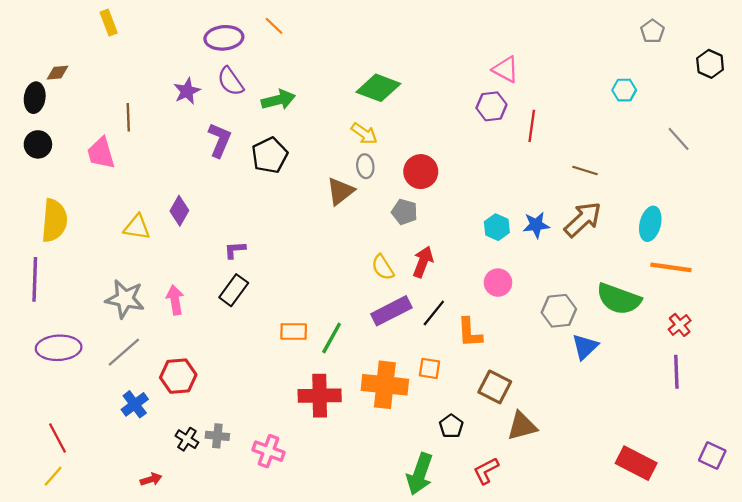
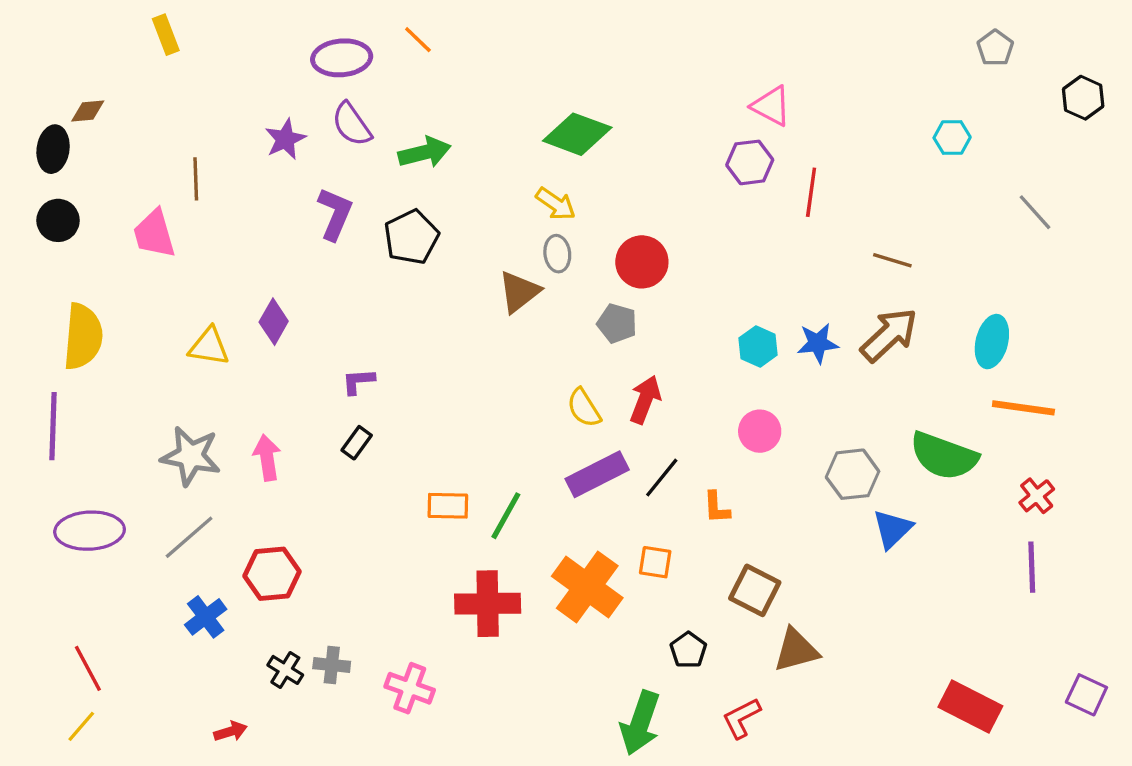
black rectangle: (234, 290) -> (357, 443), size x0.7
orange L-shape: (470, 333) -> (717, 507), size x0.7
orange cross: (385, 385) -> (587, 587), turned 30

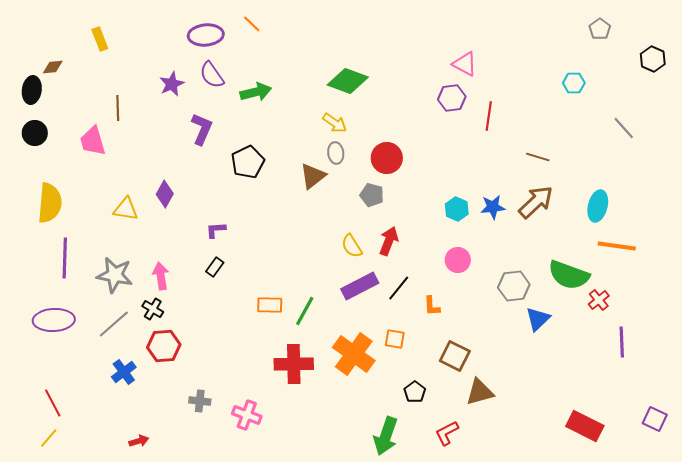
yellow rectangle: (166, 35) -> (100, 39), moved
black pentagon: (411, 237) -> (248, 162), moved
purple line: (53, 426) -> (65, 258), moved
red cross: (1037, 496) -> (599, 300), moved
black cross: (285, 670) -> (153, 309), moved

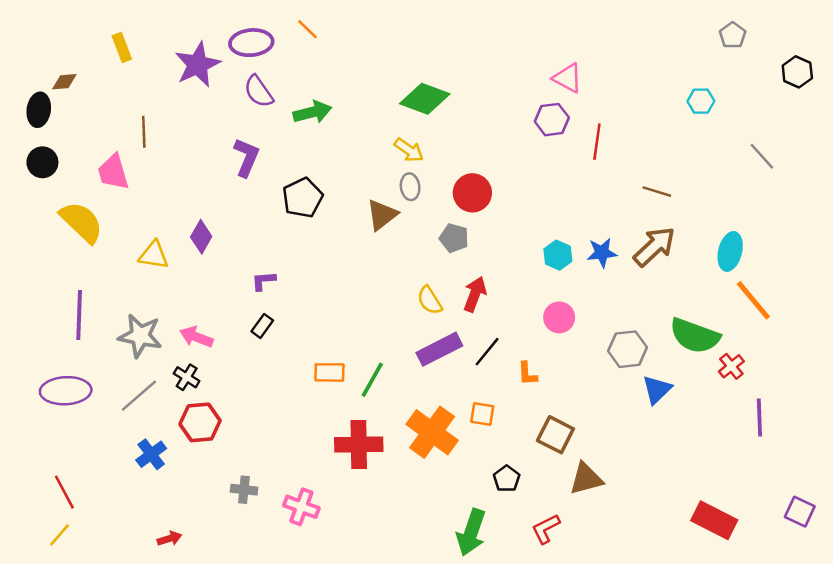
purple star: (172, 84) -> (198, 65), moved, size x1.5
yellow semicircle: (50, 203) -> (82, 222), moved, turned -51
orange line: (617, 246) -> (753, 300), turned 42
pink arrow: (161, 276) -> (196, 337), turned -60

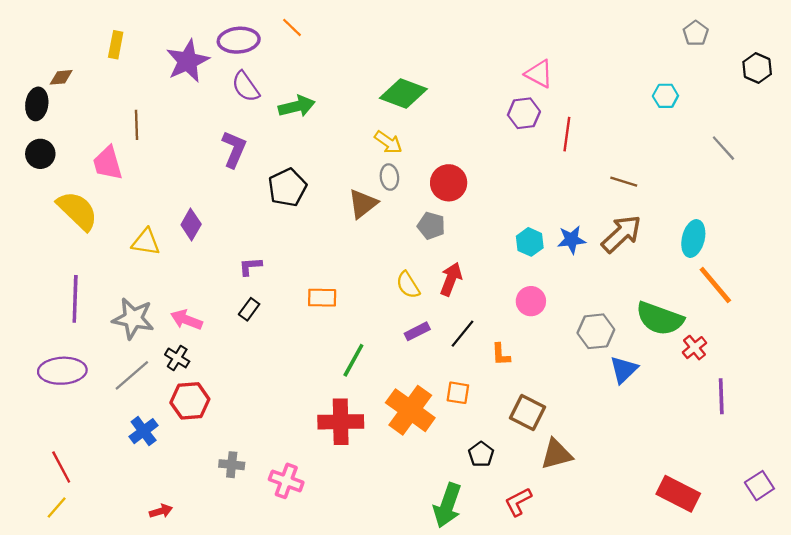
yellow rectangle: (122, 47) -> (116, 45), turned 32
purple rectangle: (439, 349) -> (417, 331), size x0.6
orange rectangle: (329, 372) -> (322, 298), moved
purple square: (800, 512) -> (759, 486), turned 32

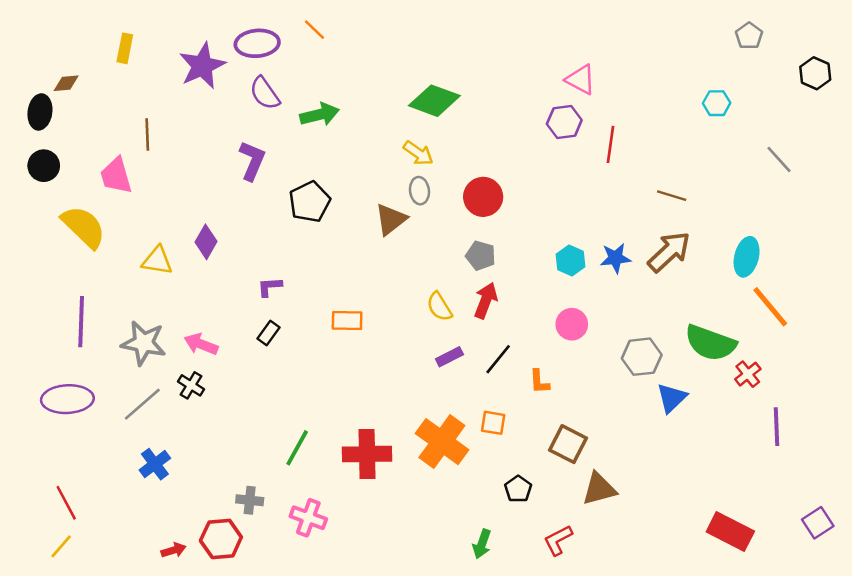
gray pentagon: (431, 226) -> (481, 256), moved
green line: (353, 360) -> (297, 448), moved
red hexagon: (190, 401) -> (221, 539), moved
green arrow: (447, 505) -> (482, 544), size x0.6

